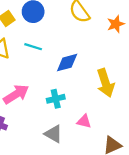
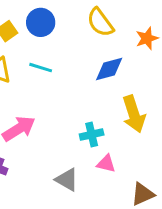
blue diamond: (67, 63) -> (109, 69), moved
cyan cross: (56, 99) -> (92, 134), moved

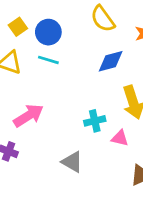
blue circle: (41, 22) -> (48, 32), moved
pink triangle: (106, 164) -> (120, 138), moved

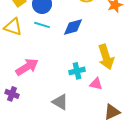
blue diamond: (111, 61) -> (73, 27), moved

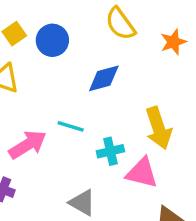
cyan line: (42, 25) -> (71, 126), moved
pink triangle: (96, 84) -> (142, 173), size x1.5

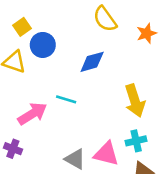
blue circle: (52, 40) -> (43, 45), moved
cyan cross: (110, 151) -> (136, 141), moved
pink triangle: (142, 173) -> (106, 154), moved

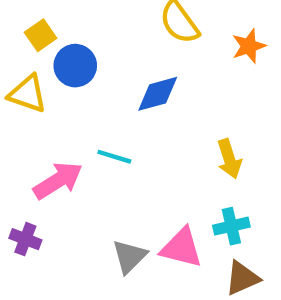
yellow arrow: (135, 101) -> (229, 159), size x0.7
gray triangle: (75, 159) -> (129, 256), turned 45

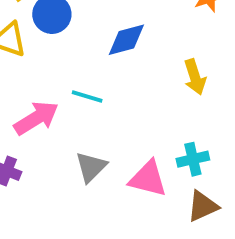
yellow arrow: (229, 159) -> (195, 77), moved
gray triangle: (129, 256) -> (91, 167), moved

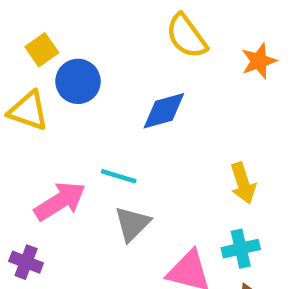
yellow arrow: (195, 77) -> (243, 183), moved
gray triangle: (91, 167) -> (132, 224), moved

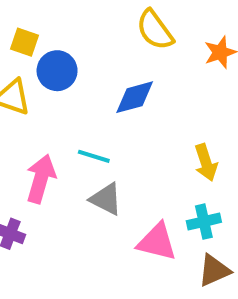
yellow square: (42, 50) -> (24, 42), turned -36
pink arrow: (60, 201) -> (41, 179), turned -42
gray triangle: (132, 224) -> (106, 199), turned -48

